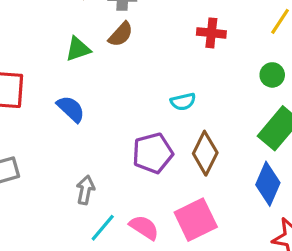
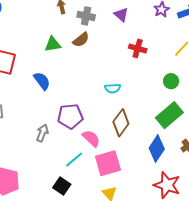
purple pentagon: (153, 153) -> (70, 116), moved
pink semicircle: (144, 227) -> (91, 138), moved
cyan line: (103, 228) -> (74, 160), moved

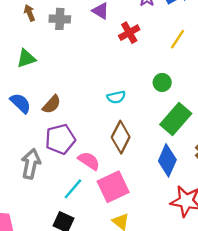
brown semicircle: (81, 40) -> (52, 104), moved
red cross: (138, 48) -> (129, 33), moved, turned -36
green circle: (171, 81) -> (162, 82), moved
cyan semicircle: (113, 88) -> (116, 97), moved
gray arrow: (42, 133) -> (31, 164), size x1.4

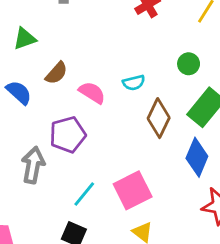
brown semicircle: (52, 104) -> (56, 73), moved
brown diamond: (121, 137) -> (159, 118), moved
pink semicircle: (89, 161) -> (92, 93), moved

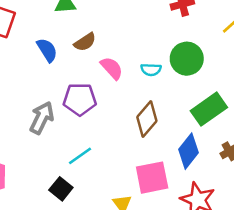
green circle: (189, 64) -> (187, 59), moved, size x1.6
brown diamond: (159, 118) -> (147, 119), moved
pink square: (133, 190) -> (152, 178), moved

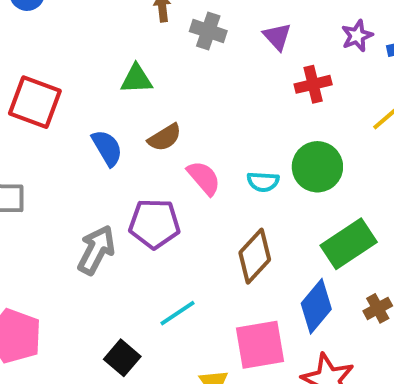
cyan line: (80, 156) -> (178, 313), moved

